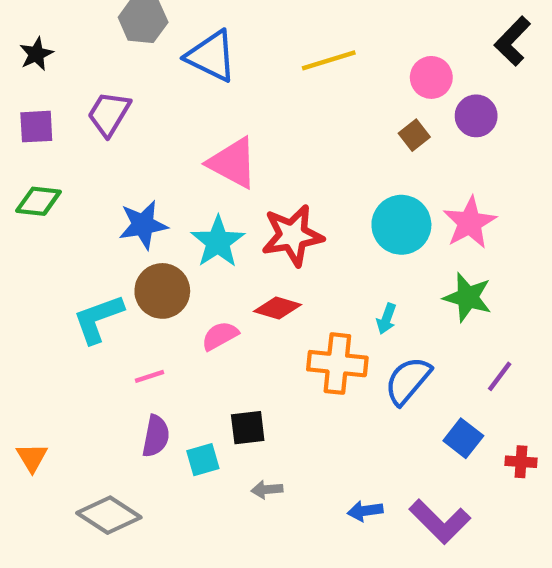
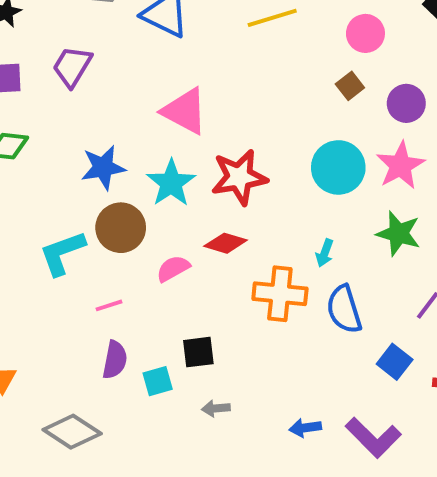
purple circle: (476, 116) -> (406, 103), moved
blue semicircle: (408, 381) -> (344, 309), turned -57

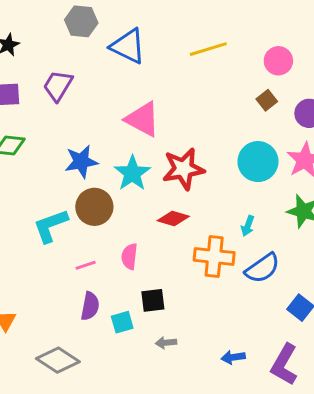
pink semicircle: (173, 268) -> (129, 256), moved, turned -55
blue semicircle: (344, 309) -> (262, 268), turned -108
purple L-shape: (373, 438) -> (284, 365), turned 75

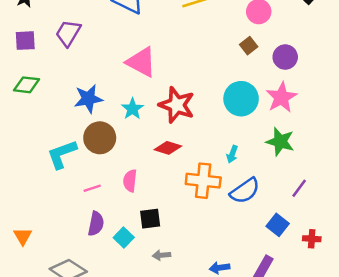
red star: (183, 169) -> (177, 105), turned 30
cyan star: (132, 173) -> (133, 109), size x0.7
cyan square: (122, 322) -> (124, 237), turned -30

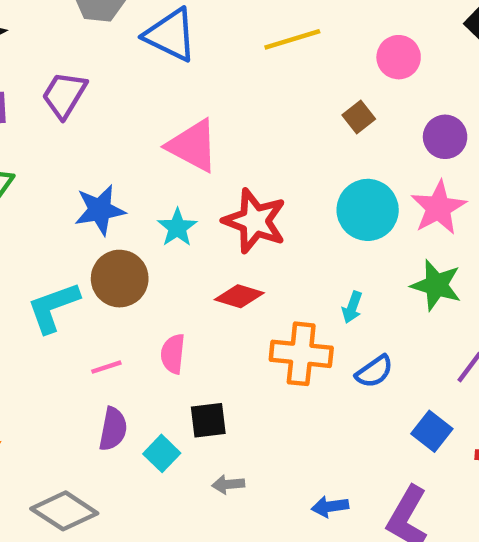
brown square: (249, 46) -> (359, 117), moved
blue semicircle: (245, 191) -> (374, 372), size x0.7

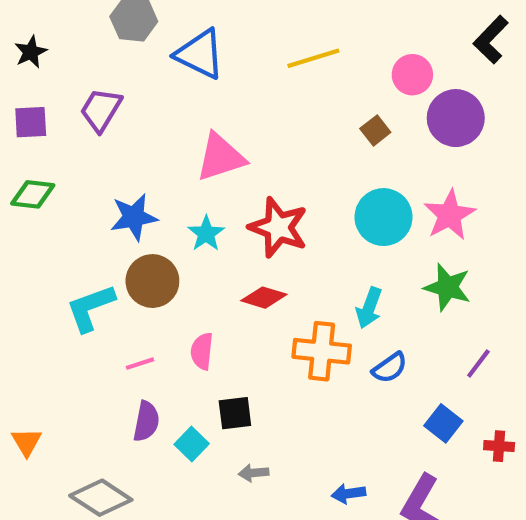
purple circle: (445, 137) -> (456, 118), moved, size x1.4
pink triangle: (193, 146) -> (221, 157), turned -46
cyan arrow: (352, 307) -> (369, 308), size x1.4

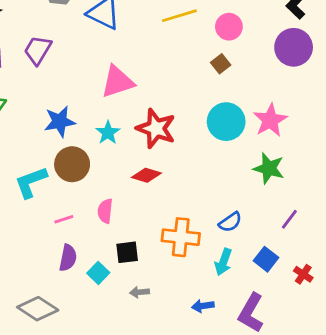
pink circle: (412, 75) -> (229, 27), moved
purple circle: (456, 118) -> (294, 47), moved
cyan arrow: (369, 308) -> (223, 262), moved
orange cross: (322, 351) -> (181, 237), moved
red cross: (499, 446) -> (303, 274), turned 30

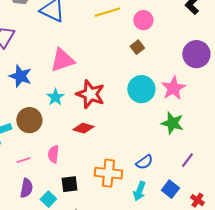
purple circle: (294, 47) -> (196, 54), moved
blue star: (60, 122) -> (20, 76), moved, turned 30

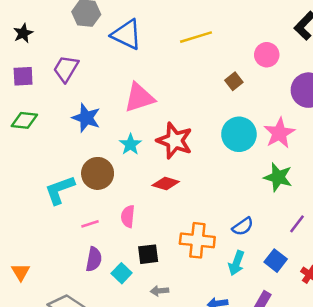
pink circle: (143, 20) -> (267, 55), moved

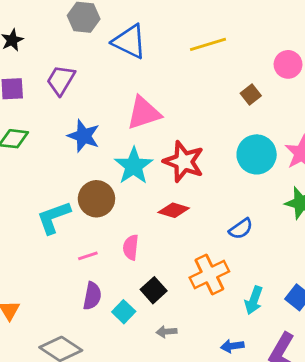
cyan star: (130, 144) -> (134, 166), size x1.5
blue semicircle: (243, 226) -> (241, 229), moved
orange cross: (197, 240) -> (209, 275), turned -32
black square: (148, 254) -> (154, 290), turned -35

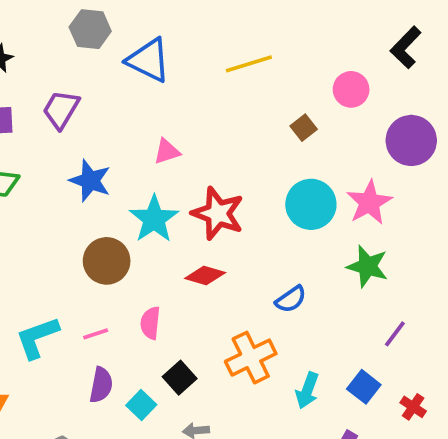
pink triangle: (144, 113) -> (167, 151), size x0.6
cyan L-shape: (54, 217) -> (37, 338), moved

